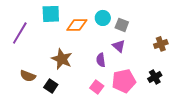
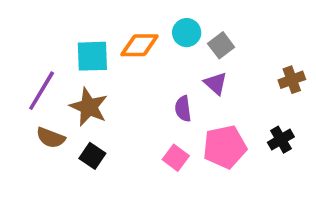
cyan square: (51, 14) -> (92, 56), moved
gray square: (122, 25) -> (221, 45), turned 32
purple line: (20, 33) -> (42, 91), moved
brown star: (62, 59) -> (89, 107), moved

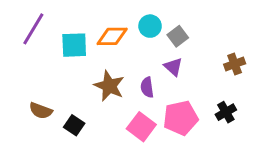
purple line: (42, 91) -> (33, 29), moved
brown star: (89, 107) -> (109, 86), moved
pink square: (176, 158) -> (141, 127), size x1.4

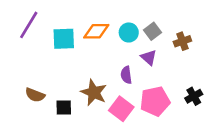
cyan circle: (150, 26) -> (129, 32), moved
brown cross: (235, 64) -> (182, 41), moved
brown star: (109, 86) -> (94, 92), moved
black square: (74, 125) -> (64, 107), turned -35

